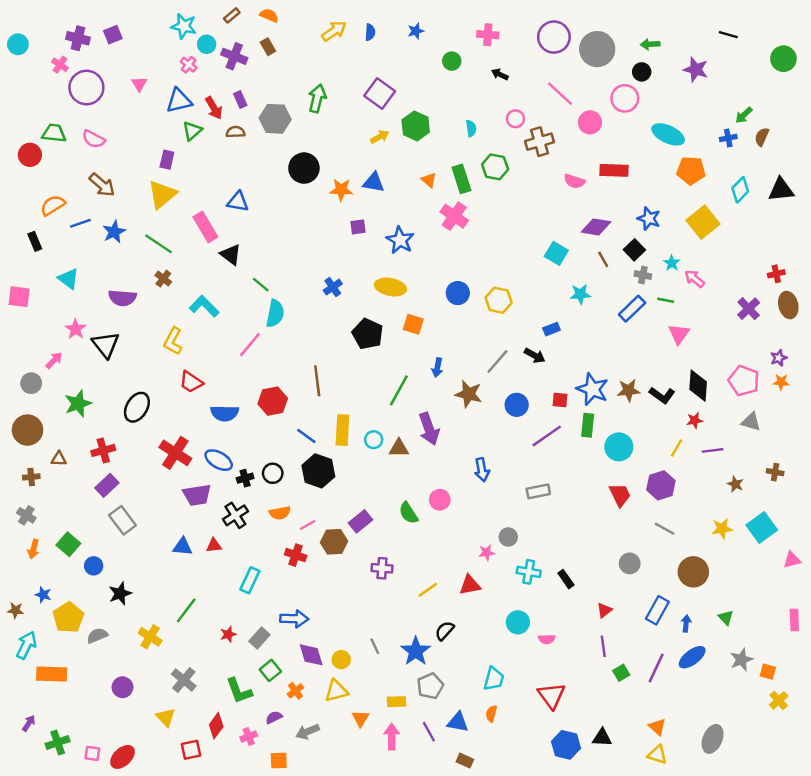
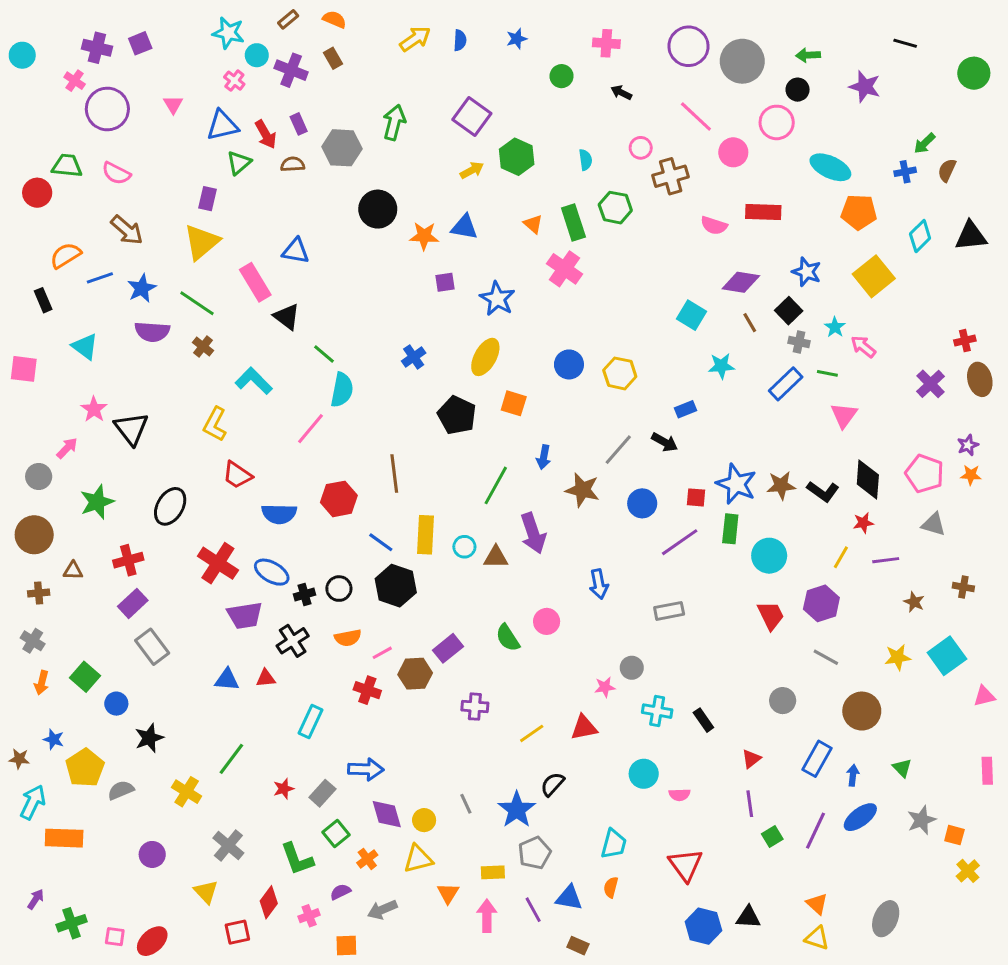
yellow ellipse: (390, 287) -> (485, 357), turned -72
purple semicircle: (122, 298) -> (152, 332), moved

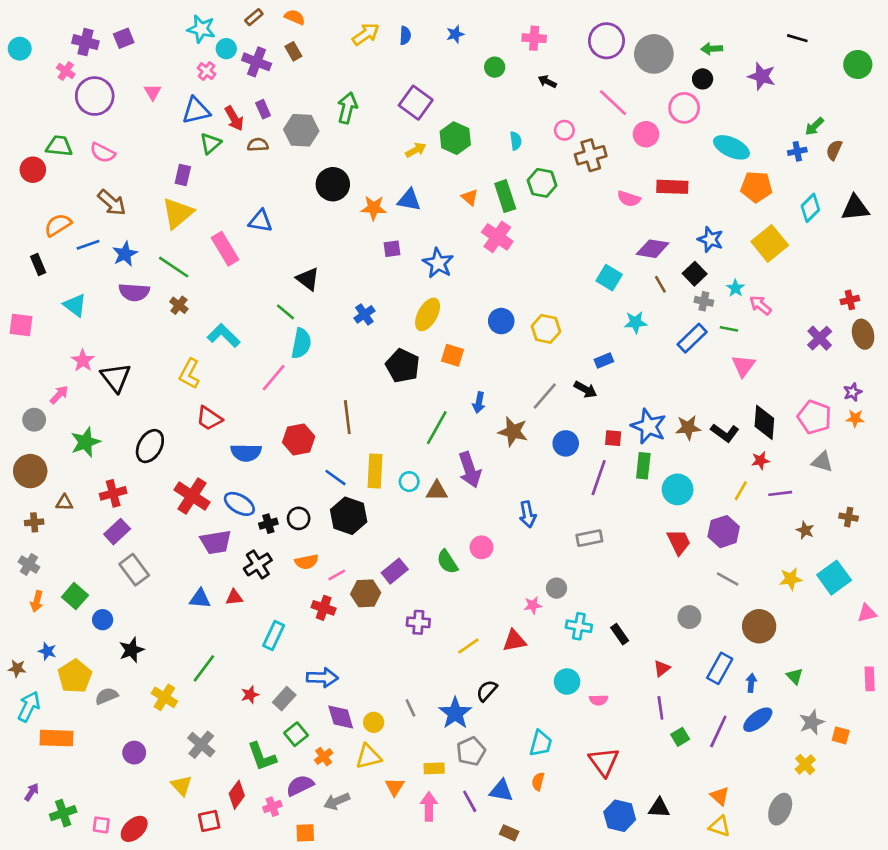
black triangle: (287, 317) -> (308, 279), moved
purple line: (680, 542) -> (599, 478), turned -36
yellow cross: (968, 871) -> (805, 764), moved
purple semicircle: (340, 892) -> (300, 785), size x1.5

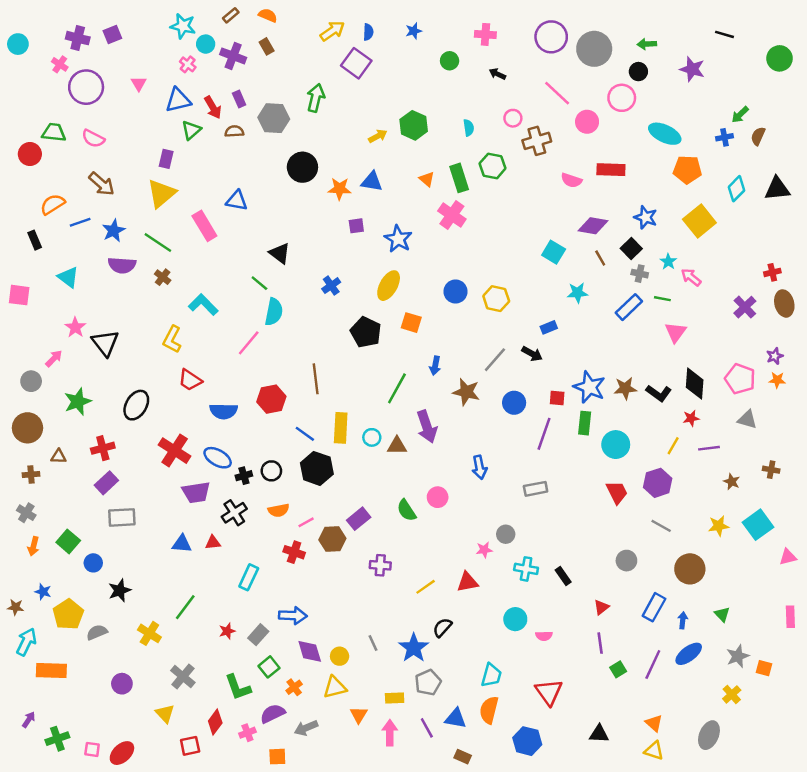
purple square: (416, 103) -> (356, 63), moved
gray rectangle: (134, 570) -> (122, 517), turned -56
orange semicircle: (538, 782) -> (489, 710), size x1.6
blue hexagon: (620, 816) -> (527, 741), moved

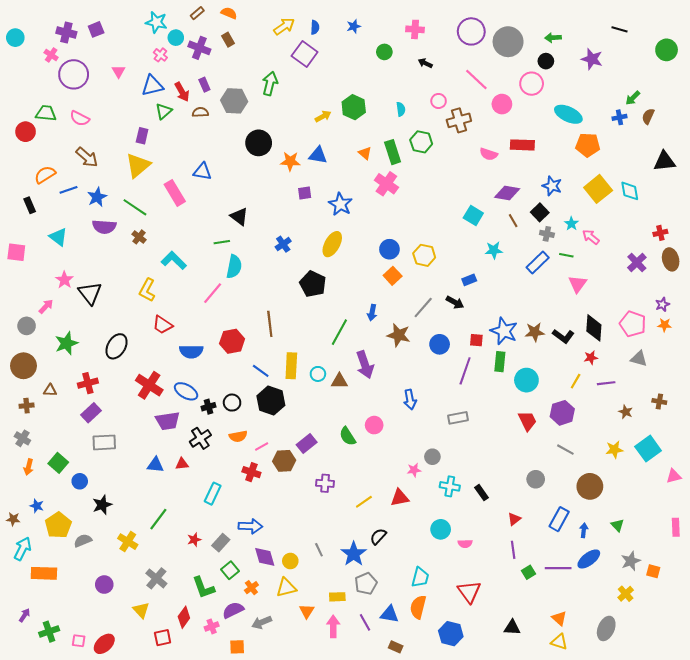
cyan diamond: (736, 189) -> (630, 191), moved, turned -55
green line: (259, 283) -> (222, 242), turned -49
orange square: (411, 323) -> (393, 276), moved, turned 30
purple line: (653, 665) -> (558, 568), turned 65

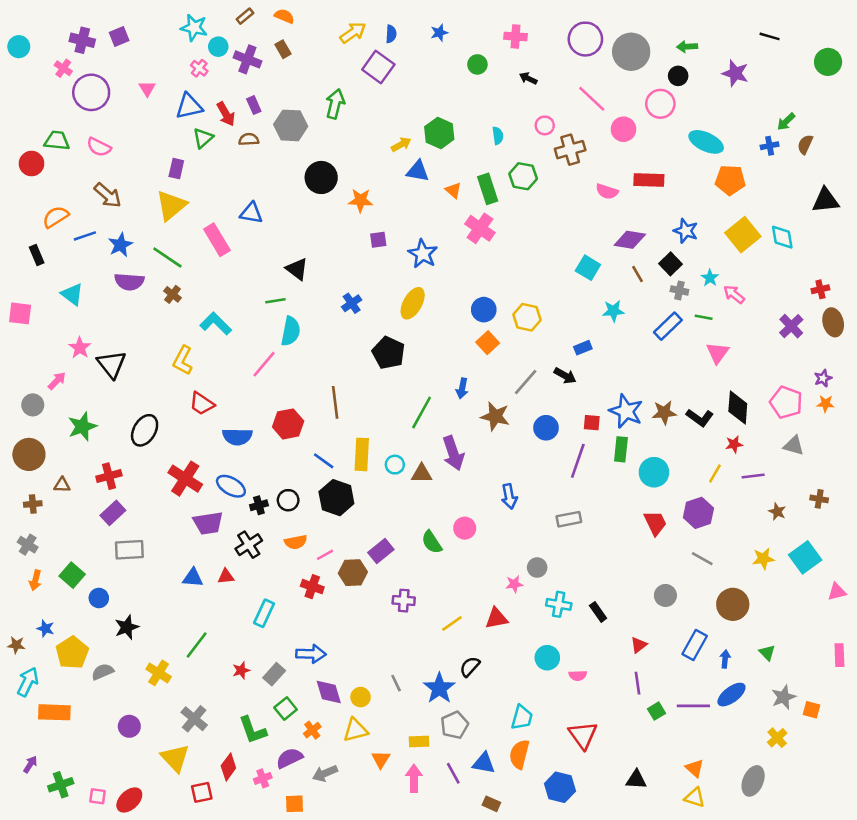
blue triangle: (318, 155) -> (418, 171), moved
yellow triangle: (141, 610) -> (175, 758), size x1.4

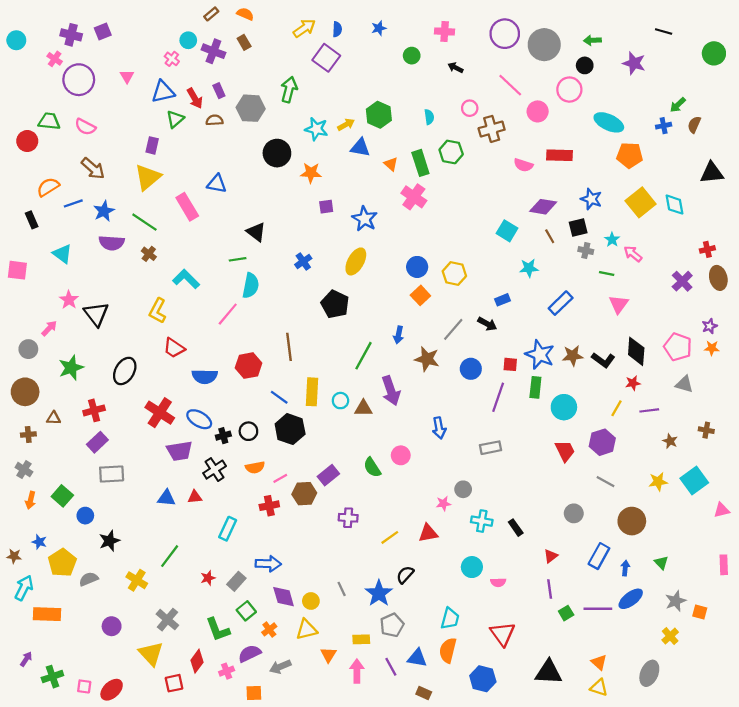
cyan star: (194, 28) -> (316, 129), moved
black square: (671, 264) -> (578, 228), turned 30
blue rectangle: (668, 326) -> (561, 303), moved
red cross: (312, 587) -> (269, 506), turned -30
black triangle: (636, 780) -> (549, 672), size x1.5

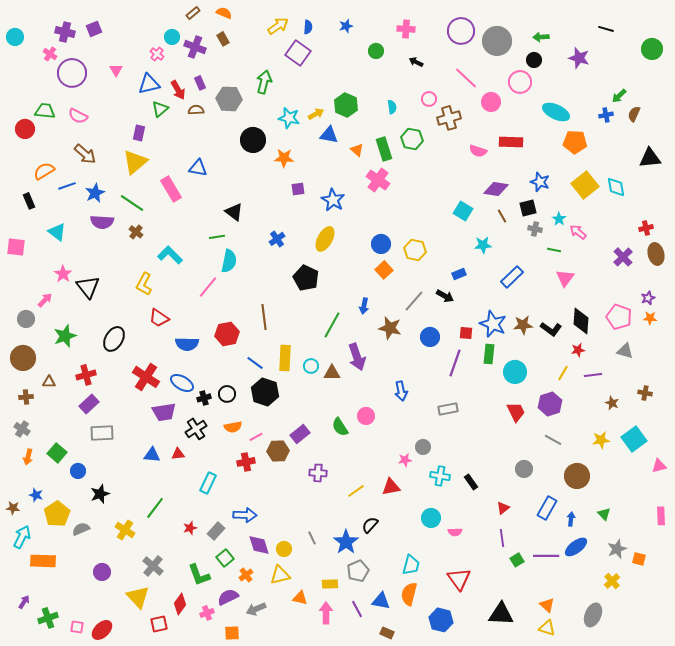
orange triangle: (328, 655) -> (300, 598), turned -49

